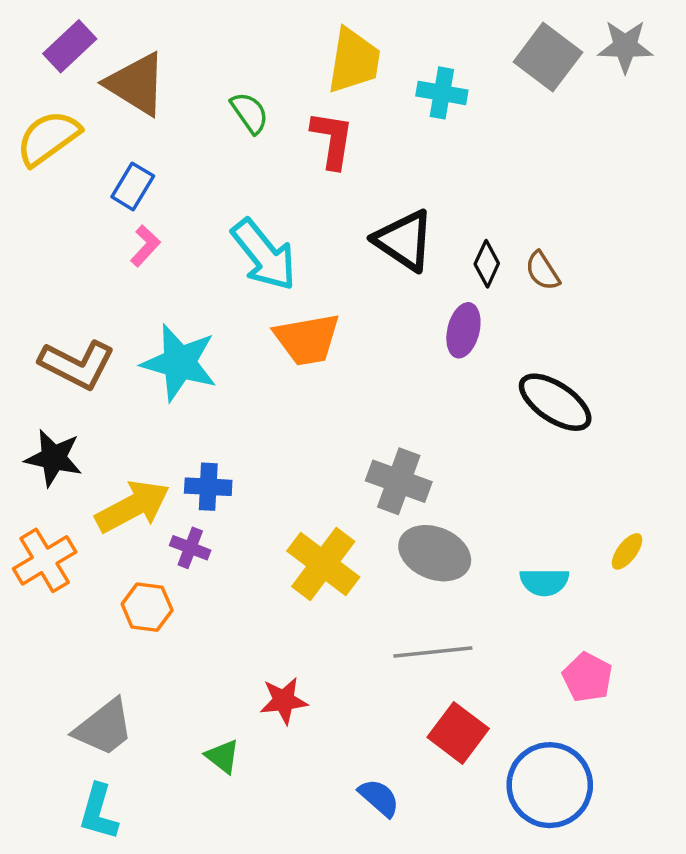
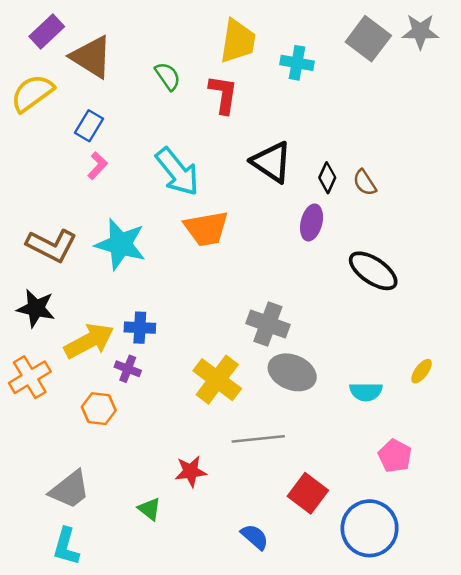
gray line: (433, 652) -> (258, 439), moved

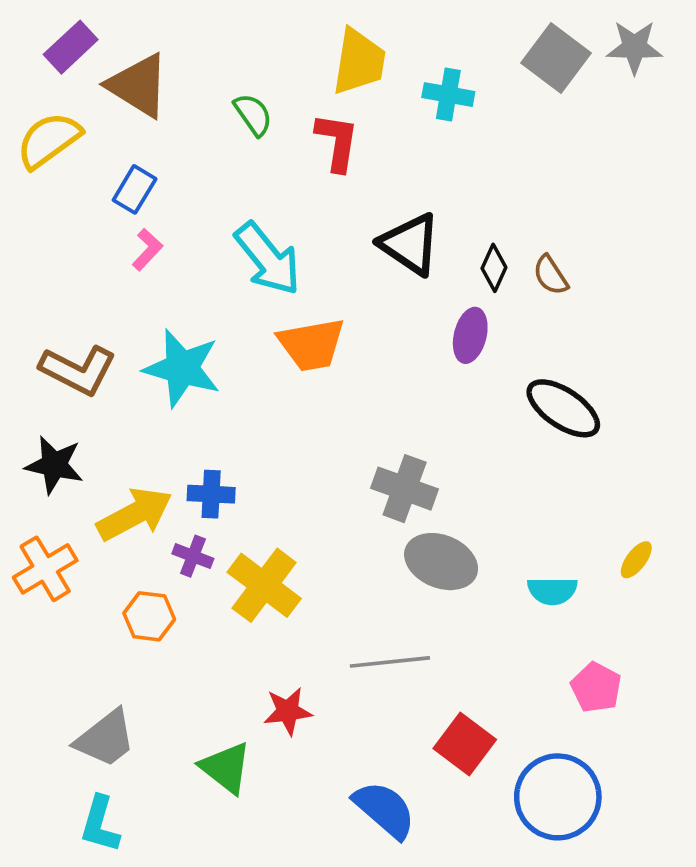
yellow cross: (217, 380) -> (264, 585), moved
green triangle: (149, 509) -> (226, 768), size x1.5
blue semicircle: (255, 537) -> (384, 810), size x1.5

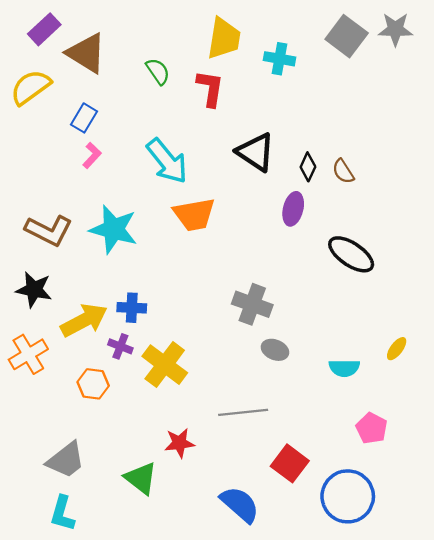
gray ellipse: (441, 562) -> (275, 350), size x0.6

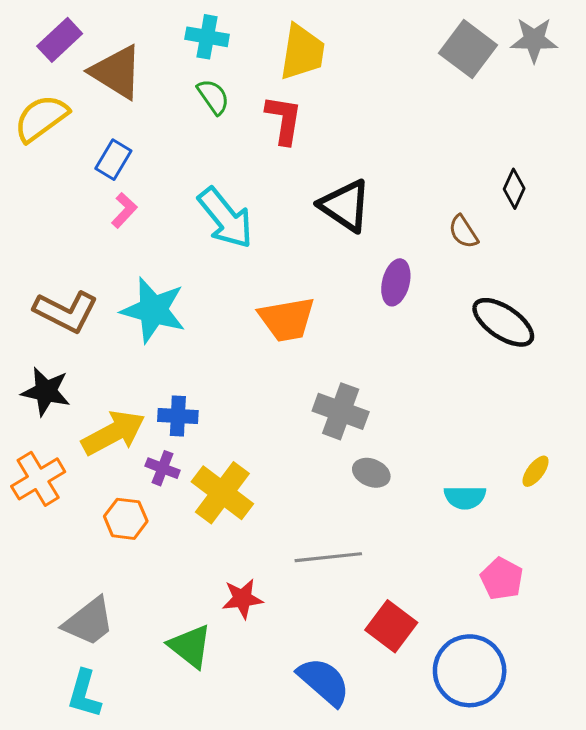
cyan cross: (280, 59) -> (207, 37), moved
black diamond: (308, 167) -> (514, 189), moved
orange trapezoid: (194, 215) -> (287, 319), moved
black ellipse: (351, 254) -> (503, 322), moved

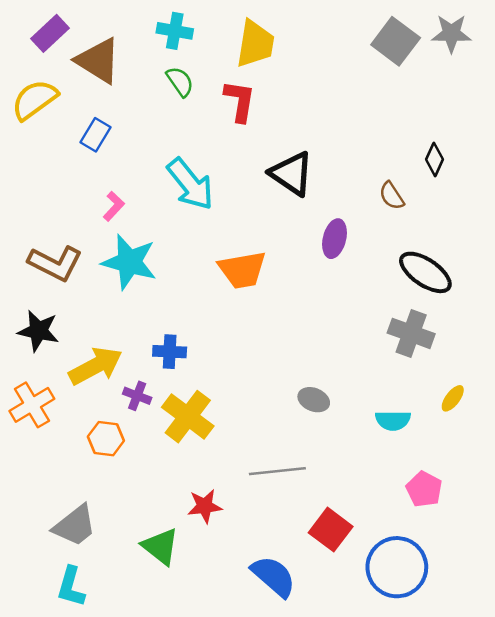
pink L-shape: (124, 210) -> (114, 206), moved
gray cross: (341, 411) -> (411, 333), moved
blue cross: (178, 416) -> (170, 352), moved

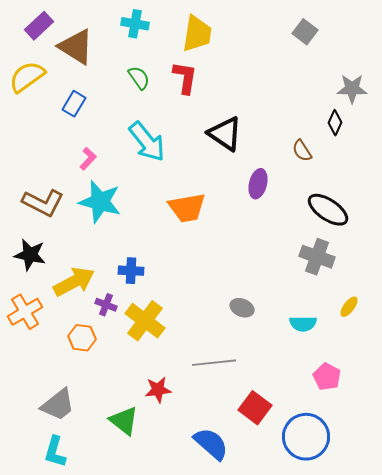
gray star: (451, 33) -> (352, 89), moved
gray square: (396, 41) -> (305, 32), size x0.7
green semicircle: (180, 81) -> (139, 78), moved

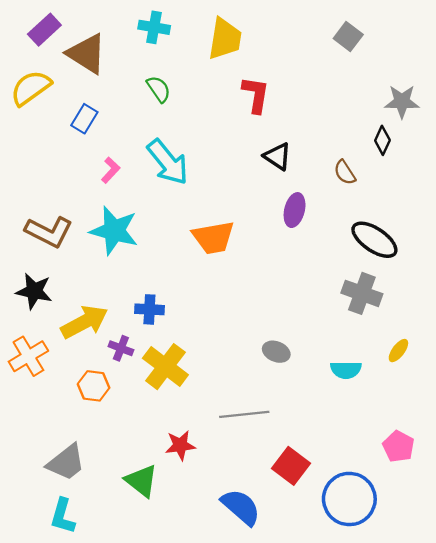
red L-shape: (185, 78) -> (256, 95), moved
black triangle: (225, 134) -> (277, 156), moved, size x0.7
pink L-shape: (88, 159) -> (111, 170), moved
pink pentagon: (327, 377) -> (398, 446), moved

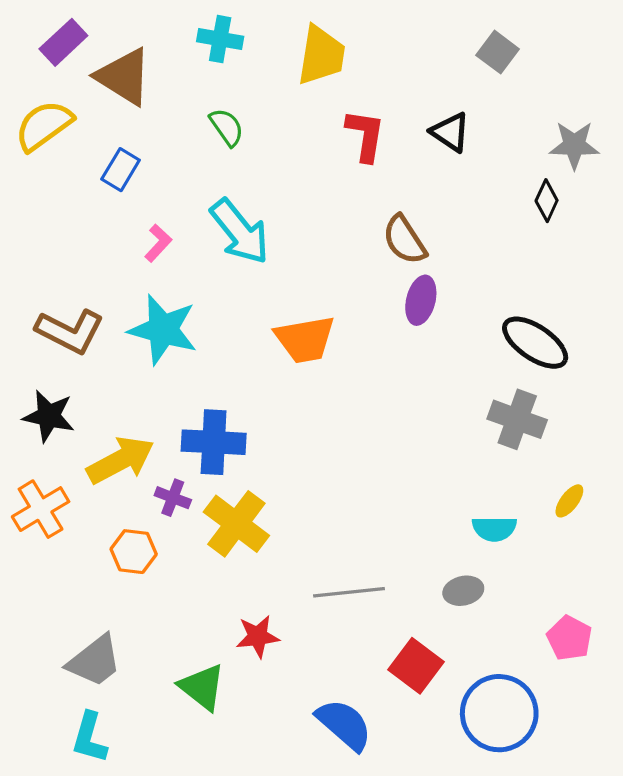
black triangle: (277, 156) -> (450, 132), moved
brown semicircle: (345, 172) -> (405, 240), moved, size x1.4
blue cross: (149, 309) -> (214, 442), size x1.5
gray ellipse: (276, 352) -> (463, 591), moved, turned -35

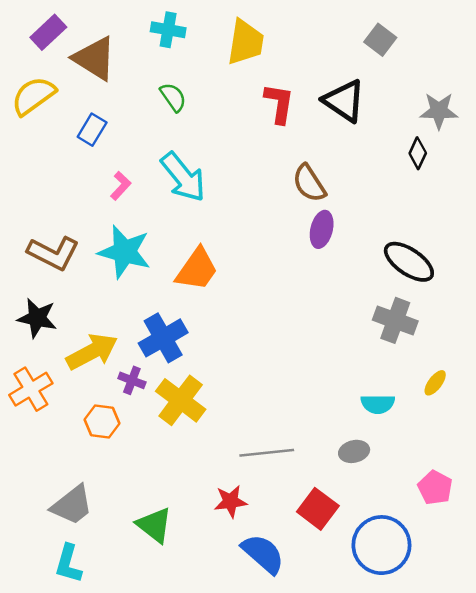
black triangle: (450, 132) -> (344, 101), size x1.4
orange trapezoid: (305, 339) -> (197, 269), moved, turned -45
blue cross: (214, 442) -> (163, 338), turned -33
red star: (258, 636) -> (231, 501), moved

